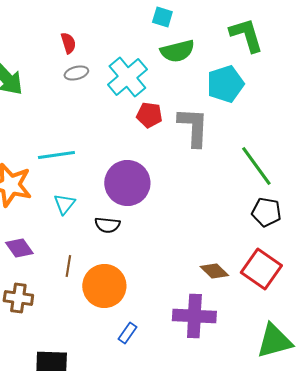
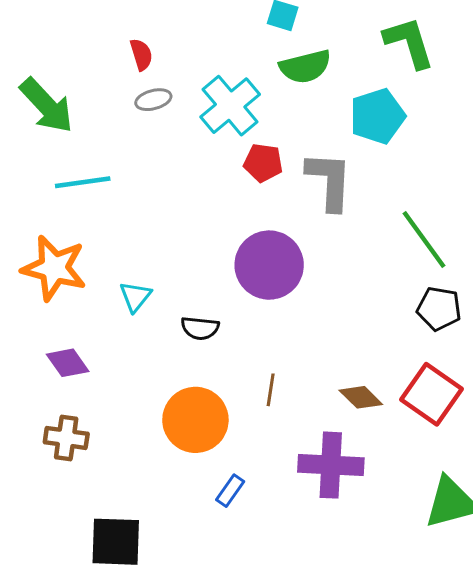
cyan line: (56, 155) -> (83, 182), moved
purple circle: (127, 183) -> (269, 265), moved
brown line: (68, 266) -> (271, 390), moved

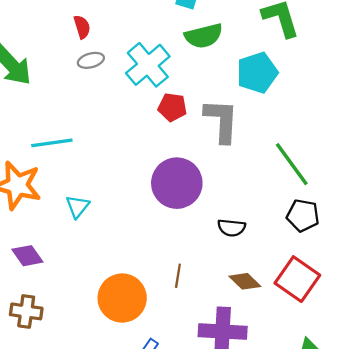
cyan line: (83, 182) -> (52, 143), moved
black semicircle: (200, 328) -> (232, 228), moved

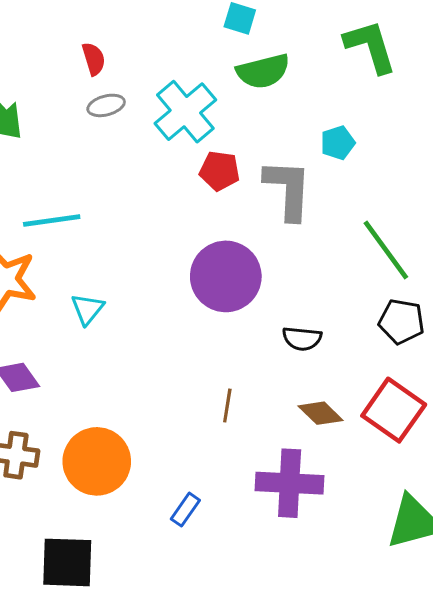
cyan pentagon: (257, 73) -> (338, 143), moved, size x0.6
orange circle: (122, 298) -> (97, 461), moved

